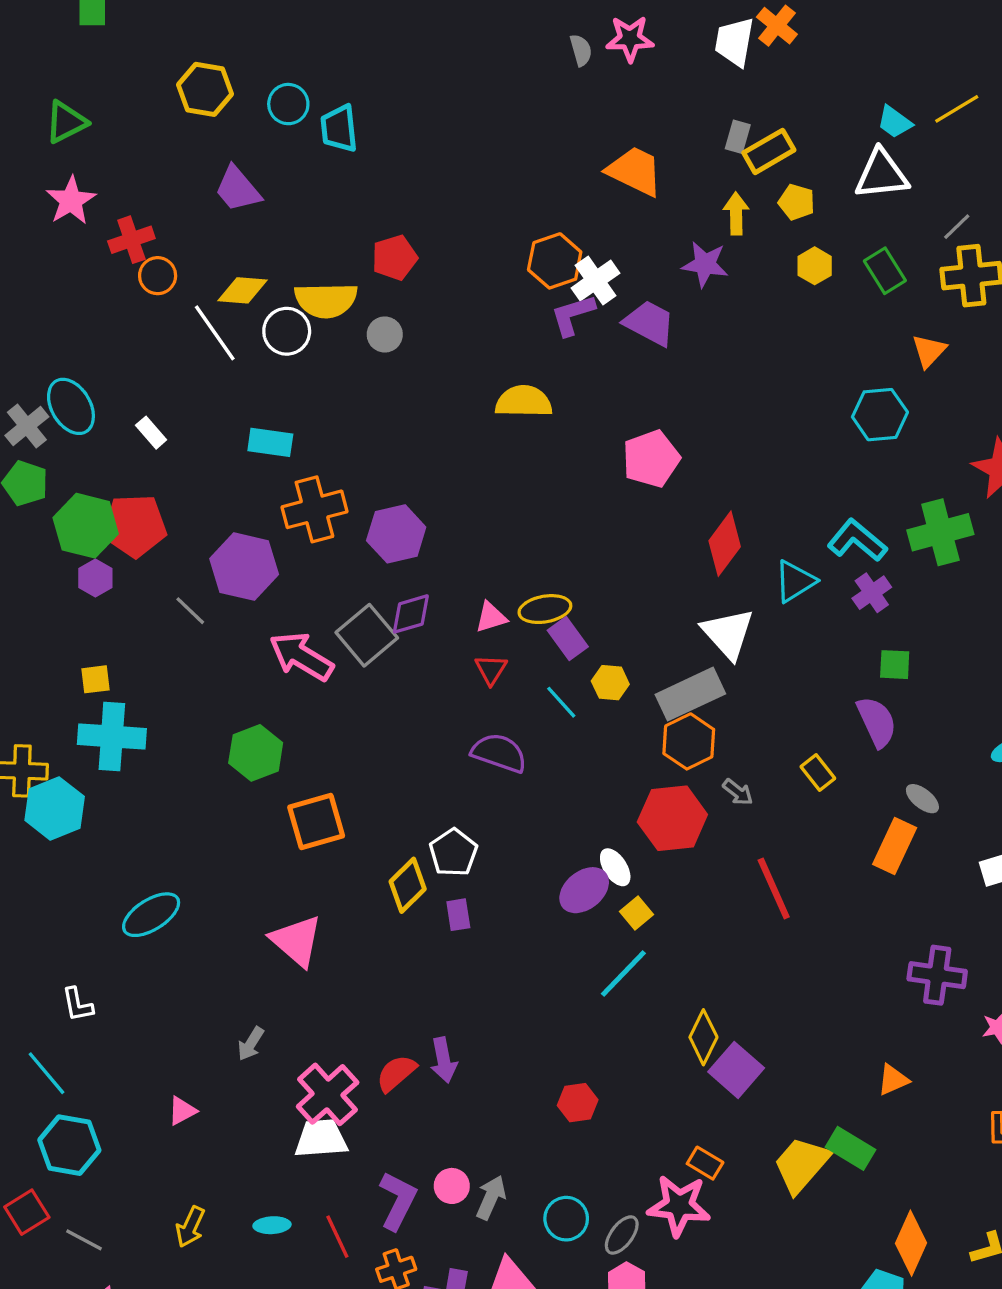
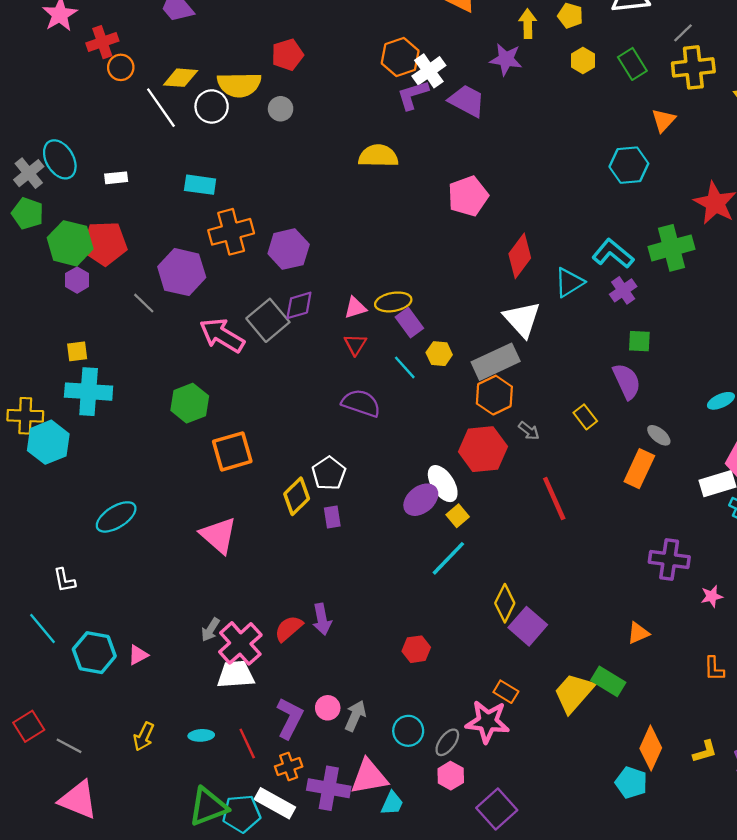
white rectangle: (151, 433) -> (116, 178), turned -55
white ellipse: (615, 867) -> (443, 484), size x1.4
gray arrow: (251, 1044) -> (210, 630), moved
cyan hexagon: (69, 1145) -> (94, 653), moved

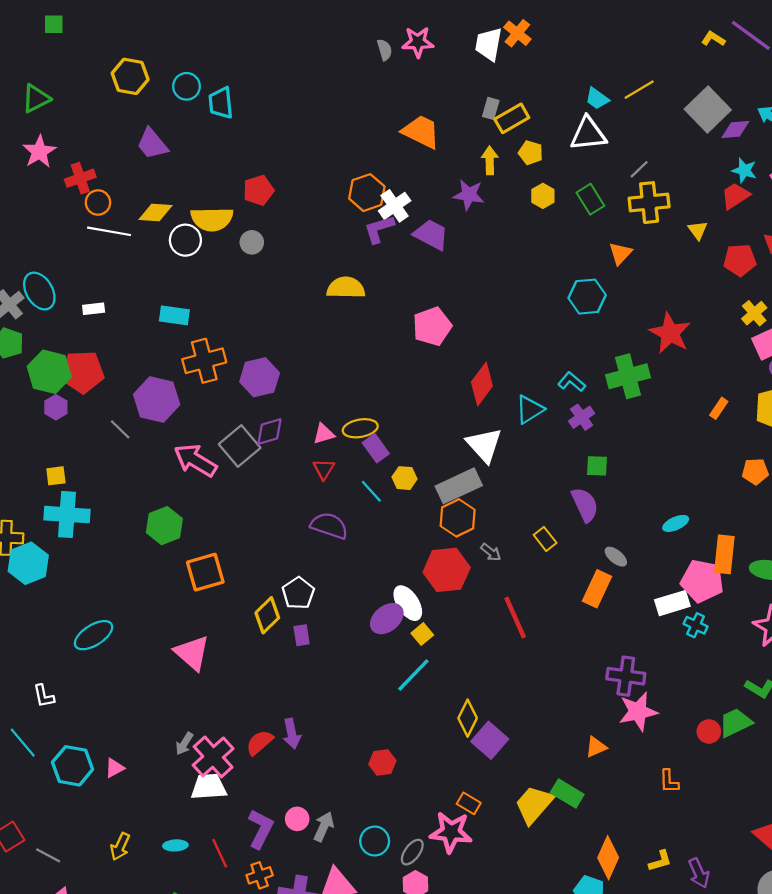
white line: (161, 108) -> (109, 231), moved, turned -45
cyan L-shape: (613, 254) -> (572, 382), size x0.7
pink star: (712, 596) -> (638, 712), moved, size x1.8

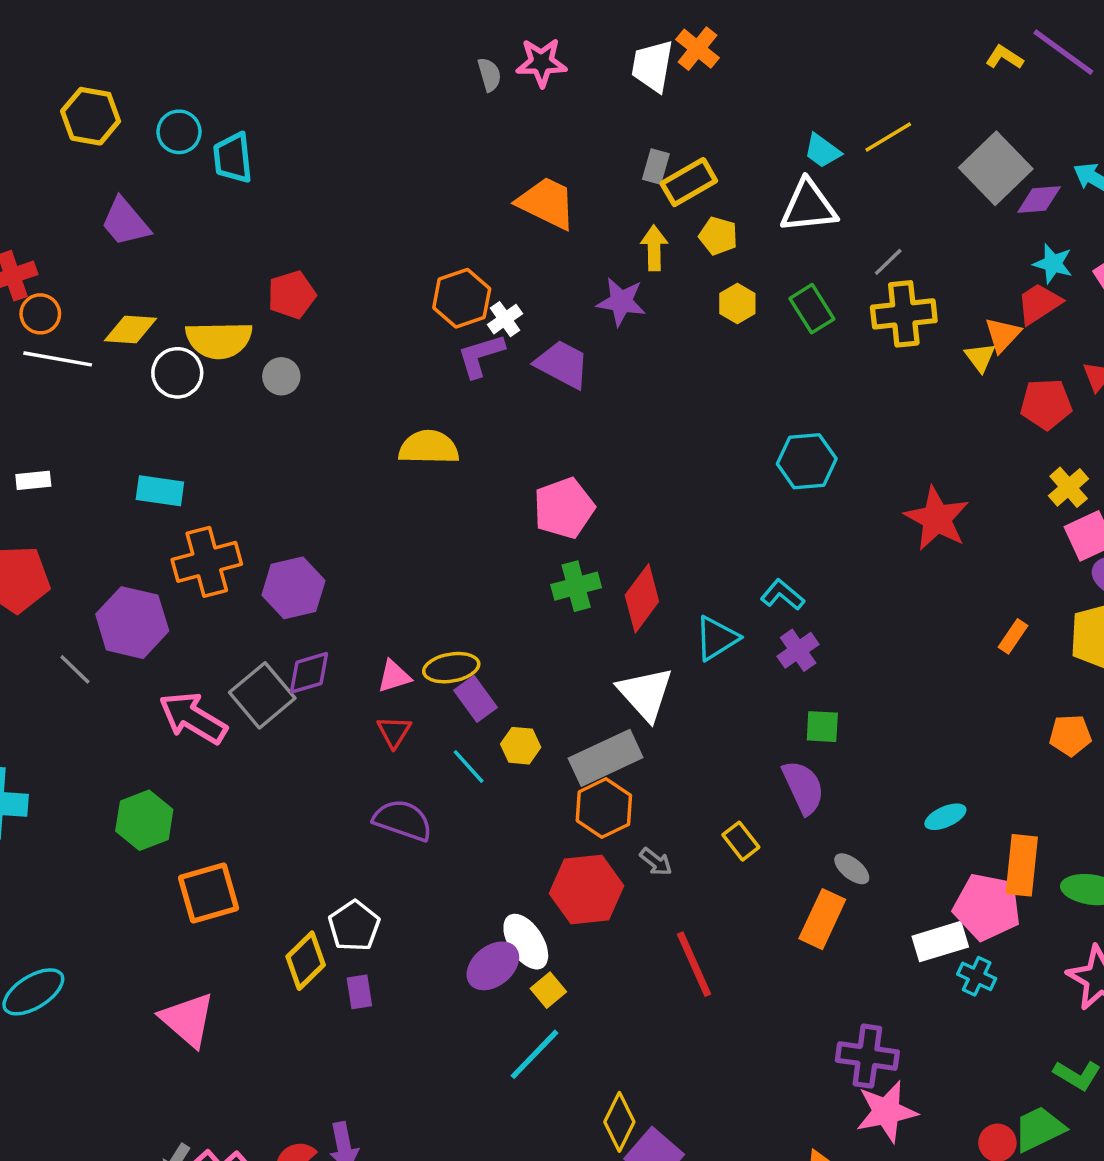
white cross: (395, 206) -> (505, 319), size x0.7
orange triangle: (620, 253) -> (1003, 335), moved
green cross: (628, 376) -> (576, 586), moved, size x0.7

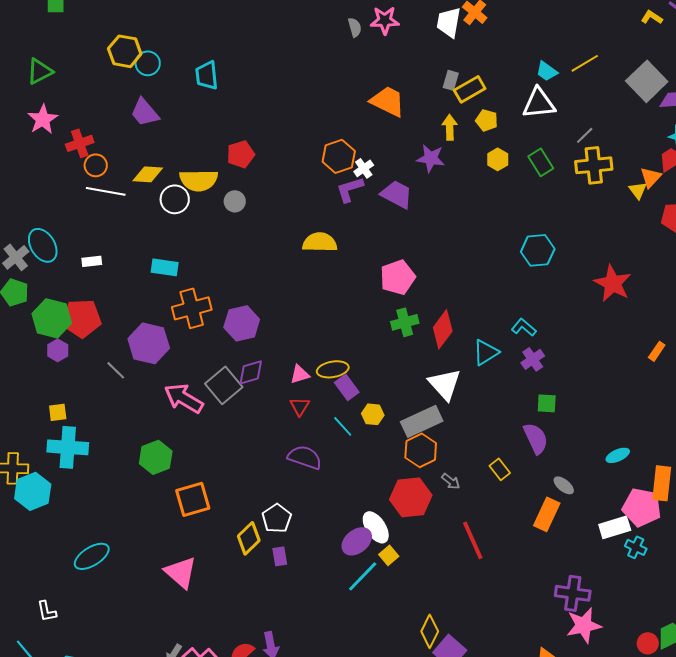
cyan circle: (179, 132) -> (148, 63), moved
cyan line: (534, 1054) -> (363, 576), moved

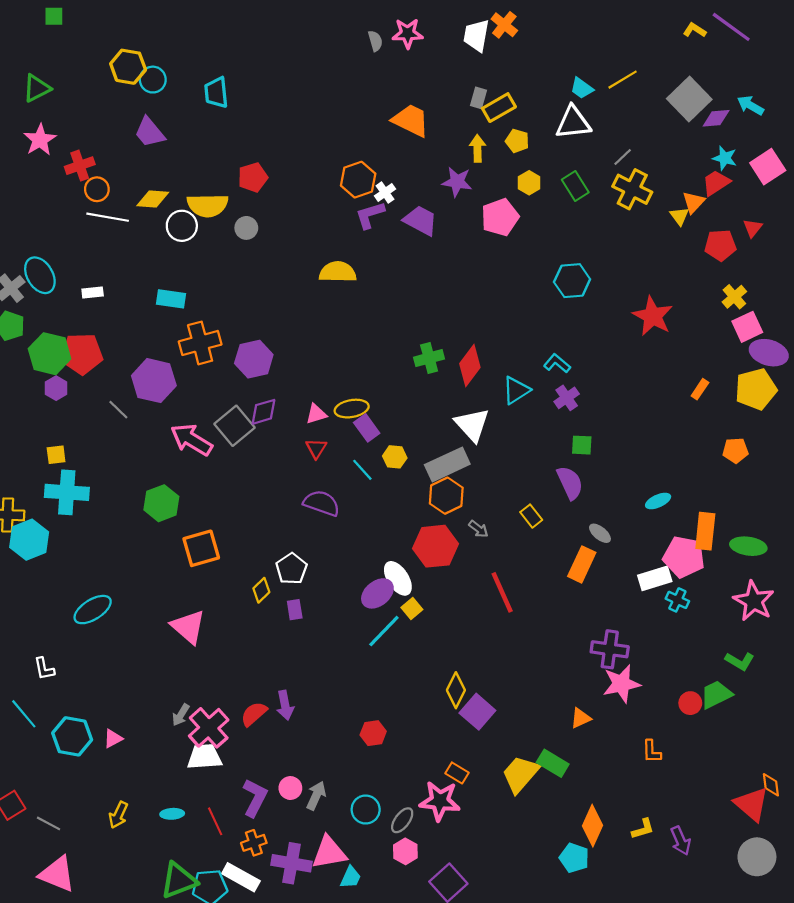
yellow cross: (594, 165) -> (632, 189), turned 33
pink pentagon: (398, 277) -> (500, 217), moved
yellow diamond: (249, 538) -> (261, 590), size x0.7

